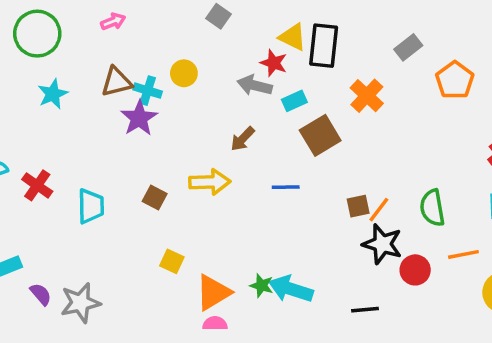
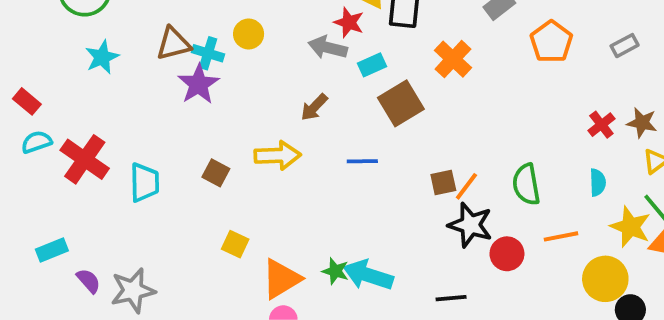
red cross: (37, 185) -> (85, 159), size x1.4

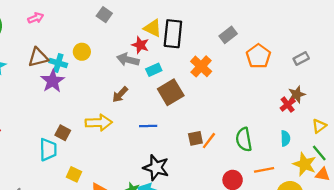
brown star: (642, 123) -> (297, 94), moved, turned -30
cyan trapezoid: (144, 182) -> (48, 150), moved
black star: (470, 225) -> (156, 168), moved

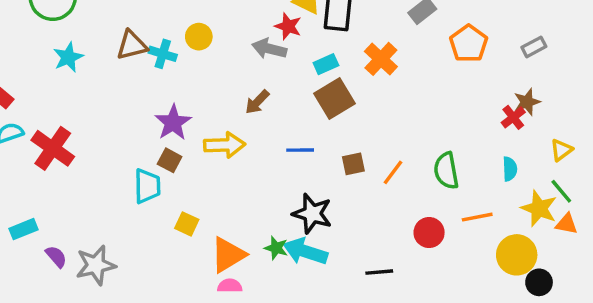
cyan rectangle: (154, 70) -> (326, 64), moved
purple star: (53, 81) -> (173, 123), moved
brown square: (195, 138) -> (353, 164), moved

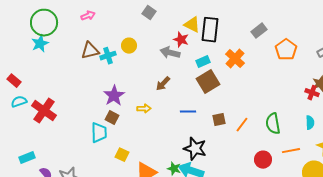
cyan cross: (163, 54) -> (108, 56), turned -35
cyan star: (68, 57) -> (40, 44), moved
red cross: (513, 117) -> (312, 93), turned -32
yellow arrow: (225, 145) -> (144, 109), size x0.6

